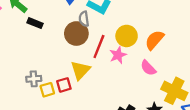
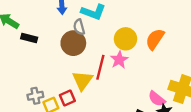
red line: (99, 46) -> (100, 67), moved
pink semicircle: (148, 68) -> (157, 99), moved

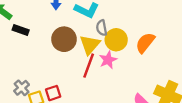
gray semicircle: (79, 27) -> (102, 28), moved
yellow triangle: (82, 81) -> (90, 45), moved
gray cross: (35, 96) -> (22, 88), turned -35

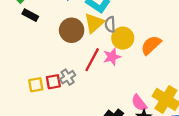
yellow triangle: (90, 45) -> (94, 23), moved
gray cross: (22, 88) -> (68, 77), moved

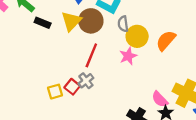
yellow triangle: (94, 23) -> (71, 21), moved
brown circle: (72, 30) -> (91, 21), moved
red line: (92, 60) -> (91, 55), moved
red square: (53, 82) -> (72, 87), turned -35

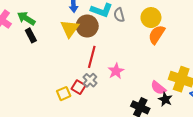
black rectangle: (43, 23) -> (31, 35), moved, turned 48
gray semicircle: (123, 24) -> (119, 15), moved
yellow circle: (137, 36) -> (151, 18), moved
pink star: (128, 56) -> (116, 71), moved

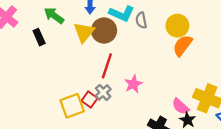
green arrow: (26, 18) -> (54, 16), moved
yellow square: (64, 94) -> (72, 106), size x1.5

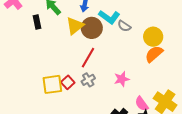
gray semicircle: (141, 20) -> (124, 26), turned -56
pink star: (133, 84) -> (122, 79), moved
gray cross: (103, 92) -> (88, 80), moved

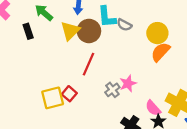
cyan L-shape: (109, 17) -> (107, 17), turned 55
gray cross: (88, 80) -> (112, 90), moved

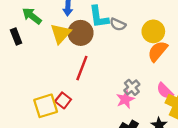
pink star: (128, 83) -> (125, 99), moved
gray cross: (112, 90) -> (132, 87), moved
pink semicircle: (153, 108) -> (165, 91), moved

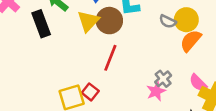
gray semicircle: (118, 24) -> (168, 21), moved
black rectangle: (16, 36) -> (41, 24), size x1.5

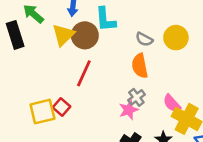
yellow circle: (186, 20) -> (176, 38), moved
orange semicircle: (191, 41) -> (140, 66), moved, turned -55

